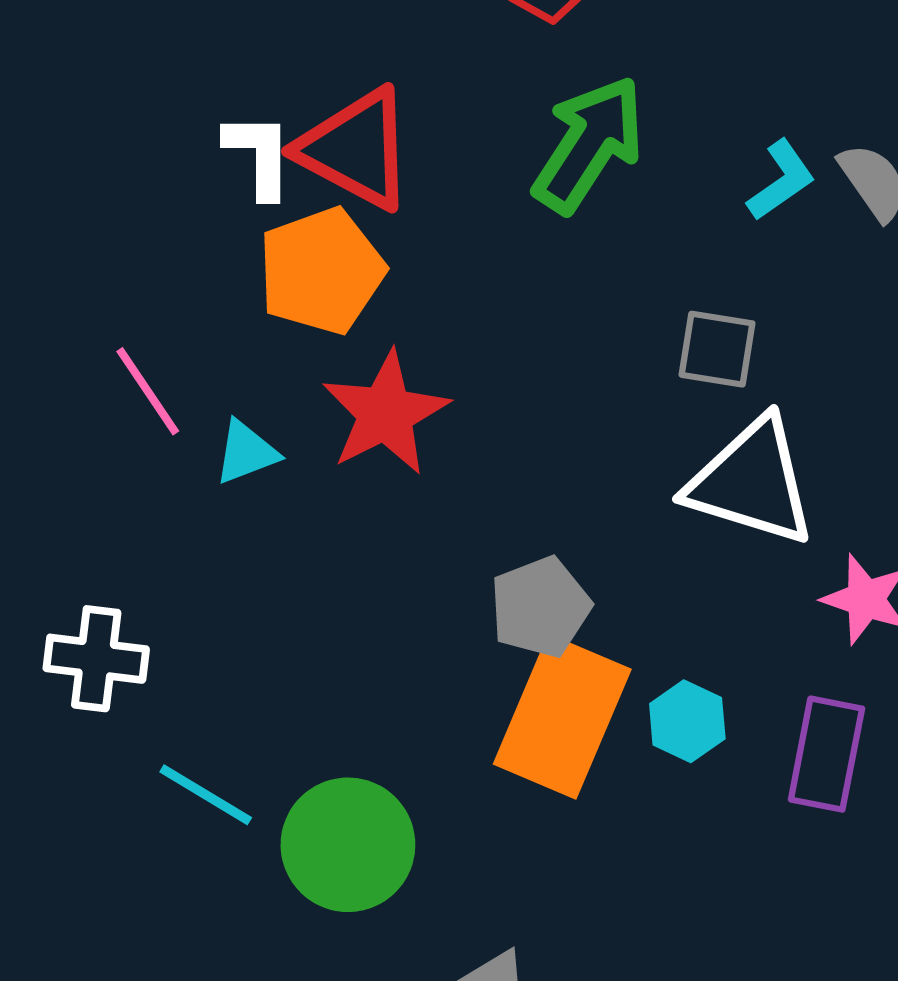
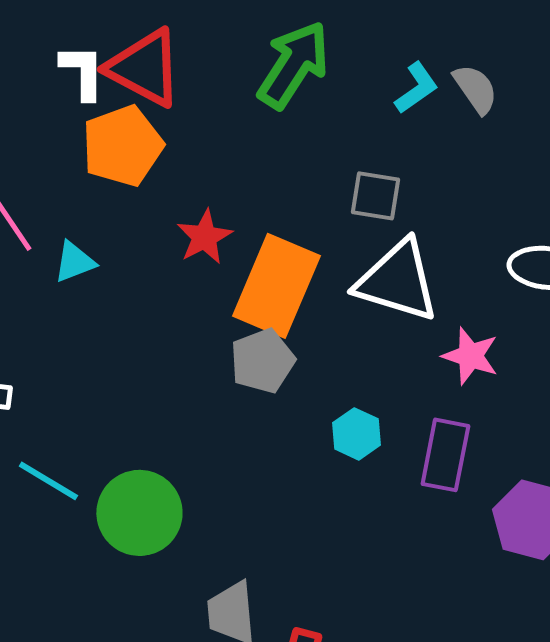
red star: (385, 413) -> (204, 237), moved, size x0.7
orange rectangle: (562, 717) -> (276, 286), moved

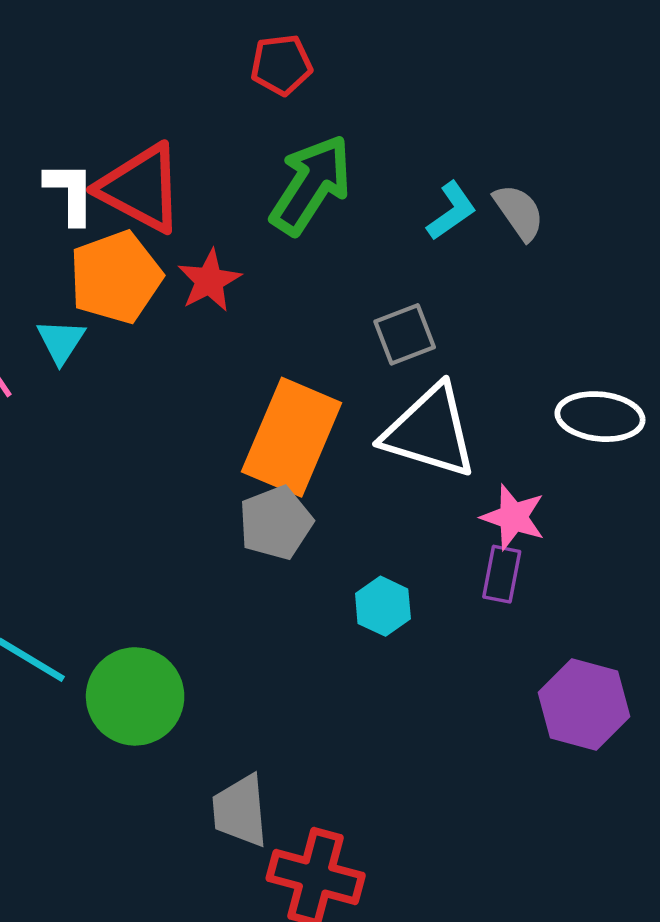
gray square: (375, 196) -> (405, 334), turned -30
red star: (204, 237) -> (209, 281), moved
cyan triangle: (74, 262) -> (61, 341), moved, turned -36
purple rectangle: (445, 455) -> (502, 574), moved, size x0.7

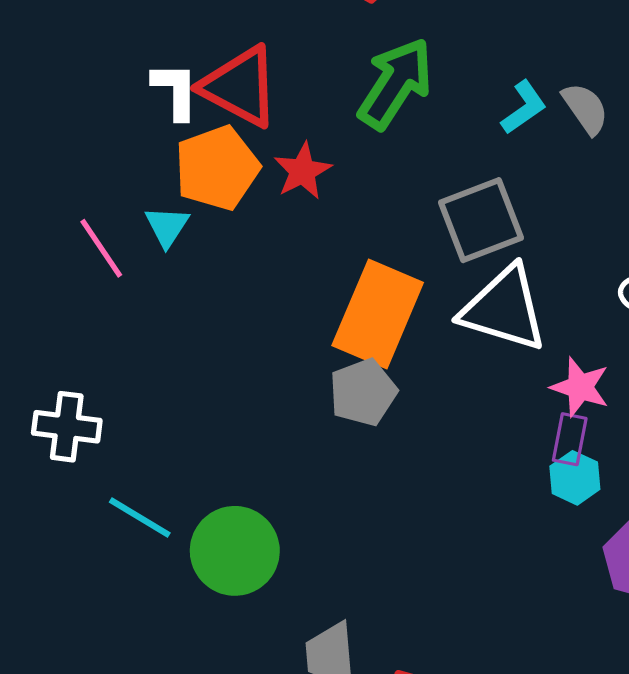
gray square: (405, 334) -> (481, 220), size x1.5
cyan hexagon: (383, 606) -> (575, 478), moved

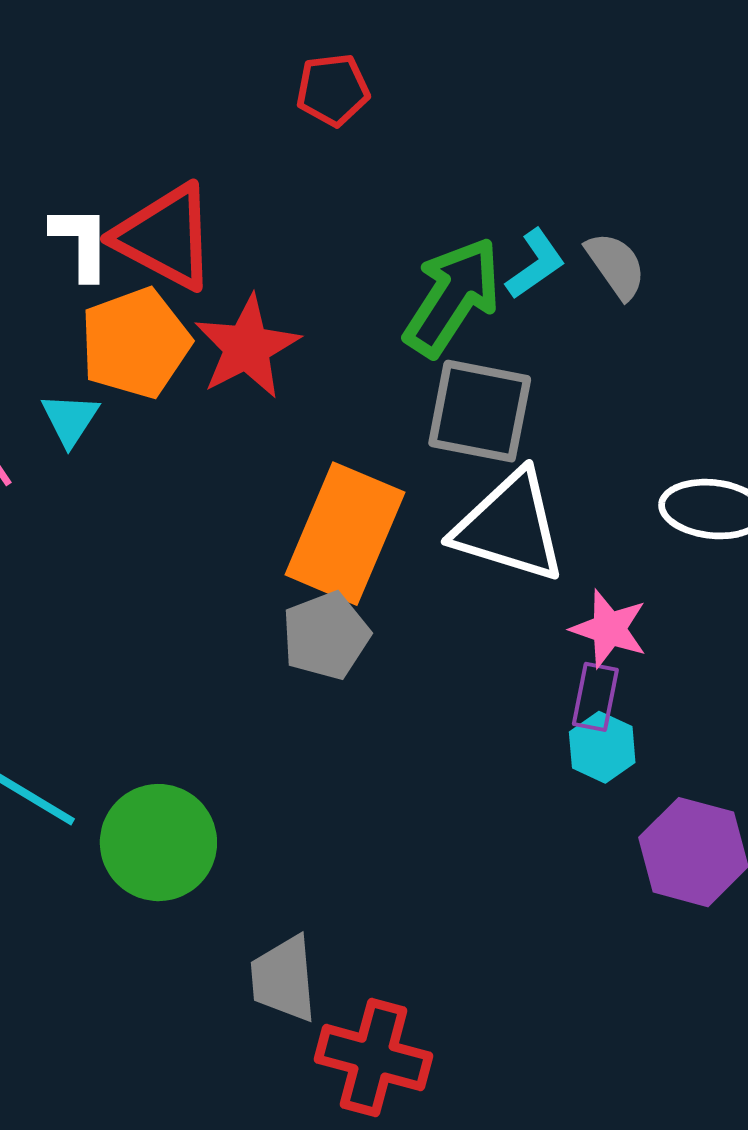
green arrow: (395, 83) -> (452, 297), moved
red star: (303, 171) -> (247, 347), size x1.4
gray square: (481, 220) -> (480, 411), turned 32

